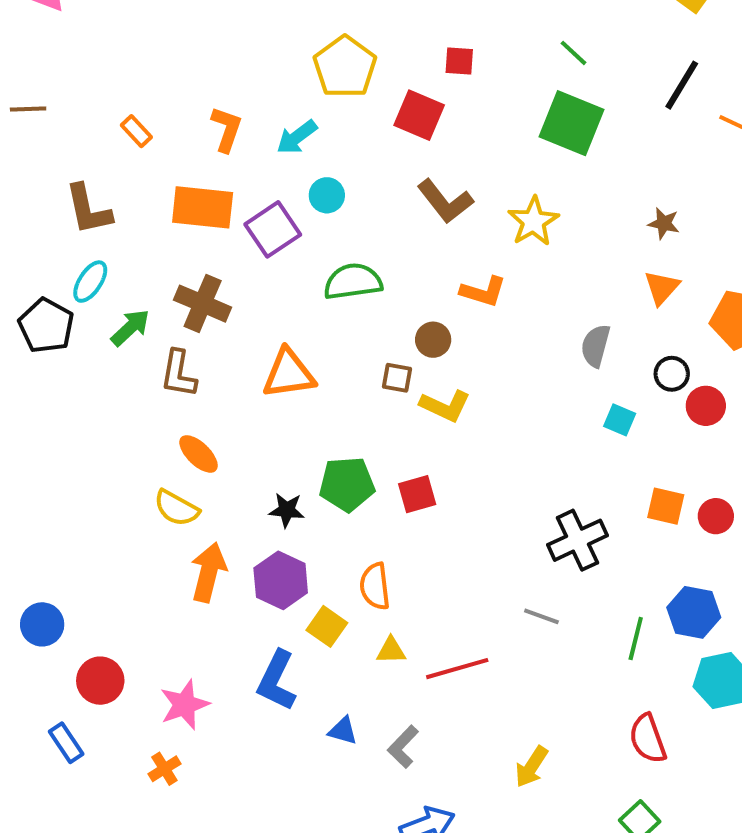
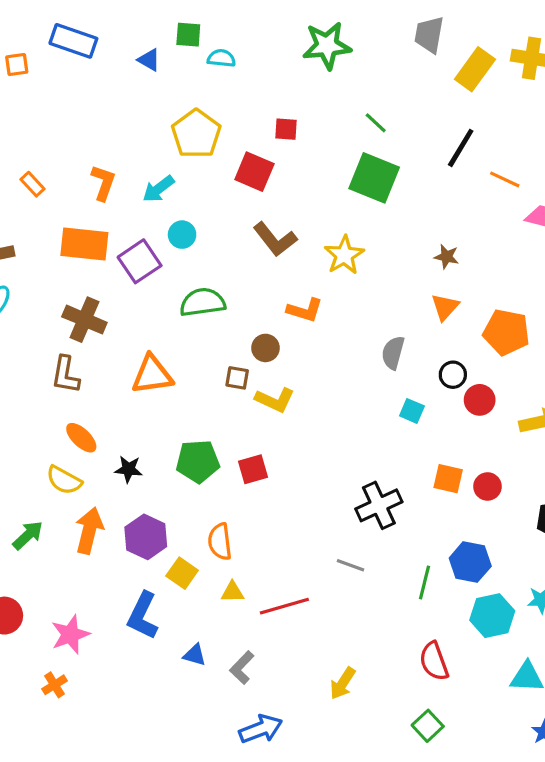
green arrow: (130, 328) -> (28, 535), moved
black star: (287, 510) -> (129, 469), moved

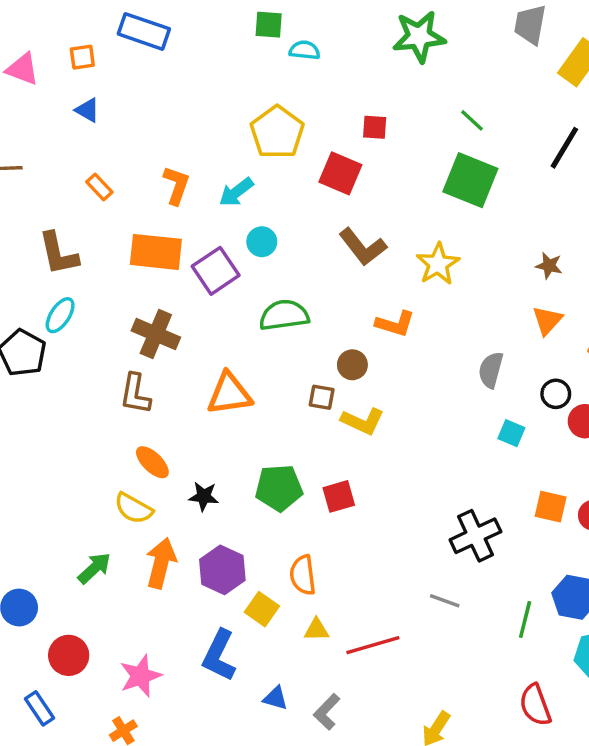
blue triangle: (149, 60) -> (87, 110), moved

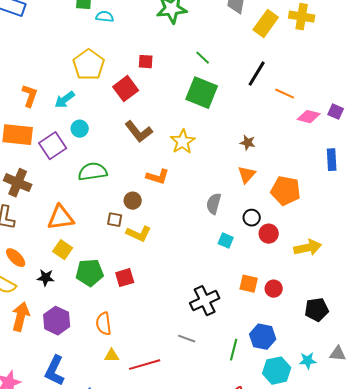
red square: (340, 173) -> (126, 89), turned 30
yellow square: (262, 609) -> (63, 250), moved

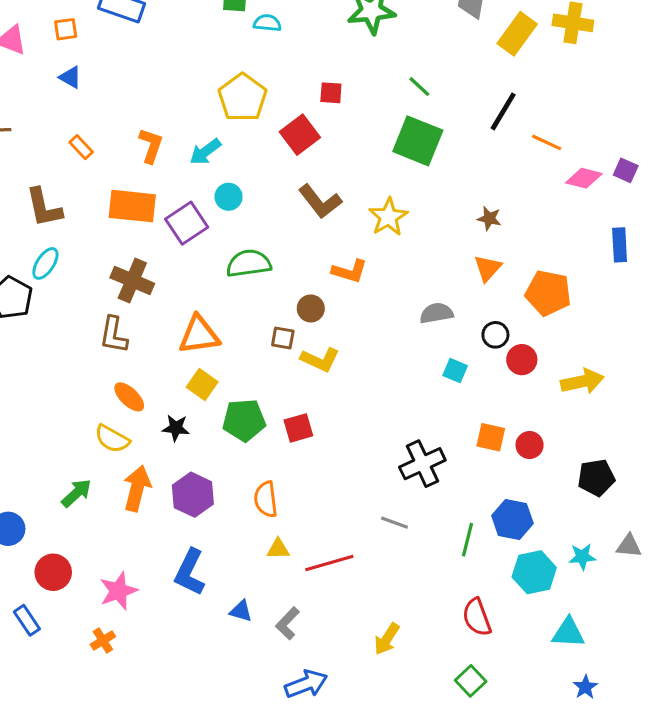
gray semicircle: (214, 204) -> (436, 313), turned 65

